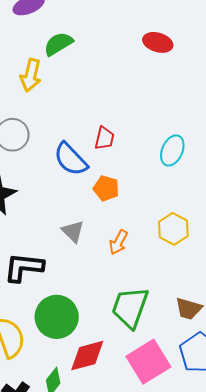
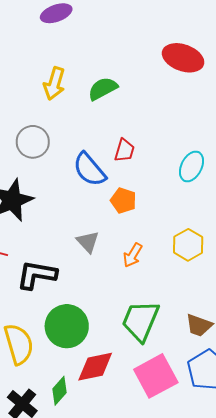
red ellipse: (158, 42) -> (183, 58), size x1.4
green semicircle: (58, 44) -> (103, 89), moved

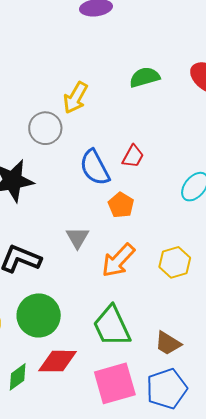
yellow arrow: (54, 83) -> (76, 98), moved
green semicircle: (103, 89) -> (145, 77), moved
orange arrow: (133, 255) -> (118, 260), size x1.5
green trapezoid: (141, 321) -> (112, 326), turned -60

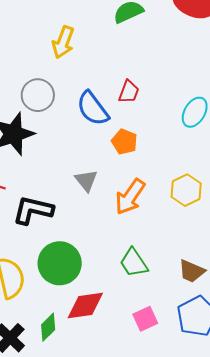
gray circle: (45, 128) -> (38, 95), moved
green trapezoid: (112, 326) -> (134, 263), size x0.7
pink square: (115, 383) -> (145, 319), size x0.6

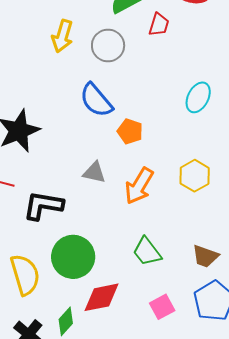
red trapezoid: (129, 92) -> (159, 25), moved
gray circle: (38, 95) -> (108, 45), moved
gray triangle: (86, 180) -> (94, 172), turned -35

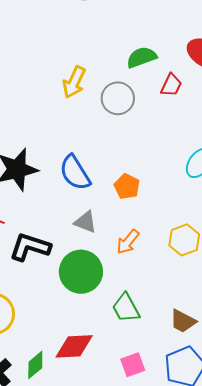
blue semicircle: (96, 100) -> (75, 173), moved
orange arrow: (139, 186) -> (128, 242), size x0.7
green circle: (73, 257) -> (81, 272), moved

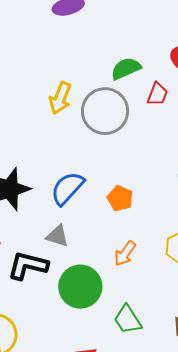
gray circle: (118, 98) -> (105, 111), size x1.4
blue semicircle: (75, 173) -> (67, 188), turned 78
gray triangle: (85, 222) -> (57, 236), moved

